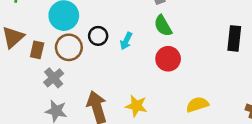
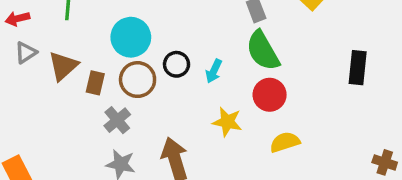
green semicircle: (163, 26) -> (263, 51), size x1.4
yellow semicircle: (197, 105) -> (285, 142), moved
yellow star: (136, 106) -> (227, 122), moved

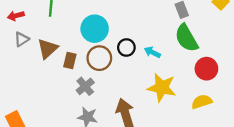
cyan arrow: (214, 71) -> (152, 52), turned 91
red circle: (270, 95) -> (206, 69), moved
yellow star: (227, 122) -> (162, 88), size x1.4

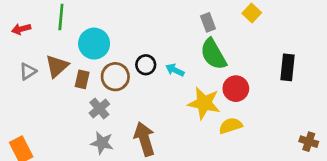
cyan circle: (95, 29) -> (94, 44), moved
gray triangle: (22, 39) -> (28, 71), moved
yellow star: (162, 88) -> (204, 103), moved

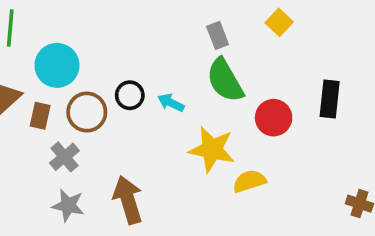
red circle: (236, 89) -> (274, 118), moved

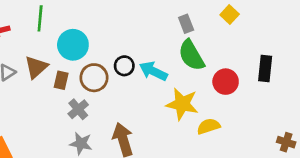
cyan arrow: (171, 103) -> (153, 71), size x1.5

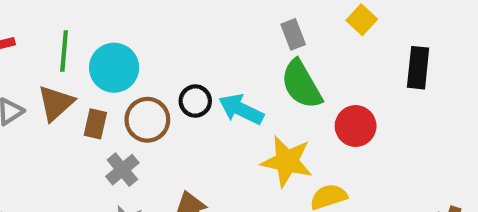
green line: (40, 18) -> (64, 51), moved
black rectangle: (265, 68) -> (418, 68), moved

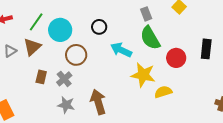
green line: (64, 51) -> (36, 22), turned 30
black rectangle: (418, 68) -> (206, 49), moved
black circle: (195, 101) -> (99, 27), moved
brown rectangle: (95, 124) -> (41, 77), moved

